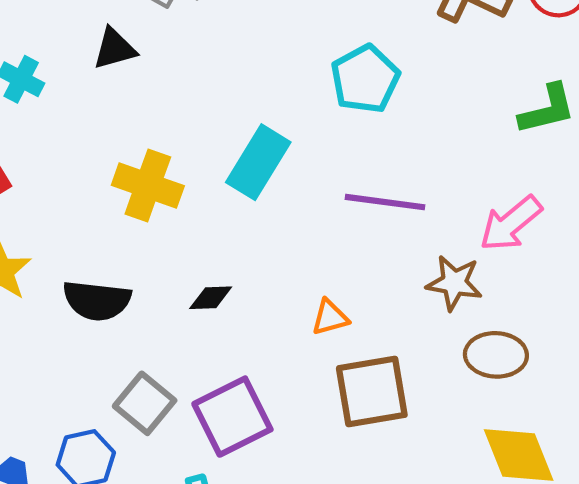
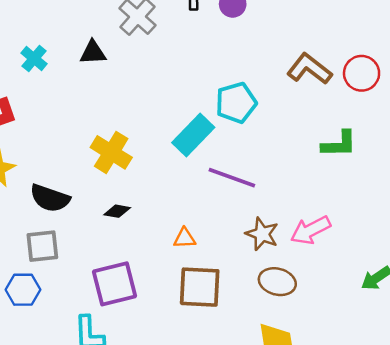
cyan rectangle: (258, 162) -> (193, 135), moved
yellow cross: (148, 186) -> (111, 152), moved
pink arrow: (511, 223) -> (311, 230), moved
gray square: (145, 403) -> (42, 246), moved, turned 32

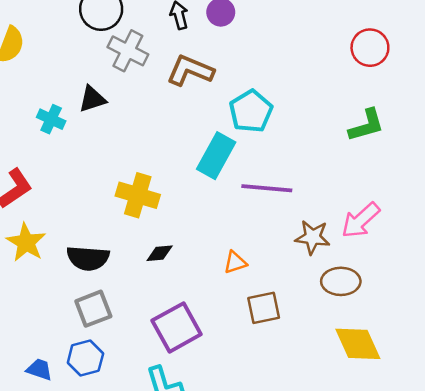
cyan cross: (34, 58) -> (51, 119), moved
brown L-shape: (309, 69) -> (190, 70), moved
brown square: (200, 287) -> (264, 308), size x0.7

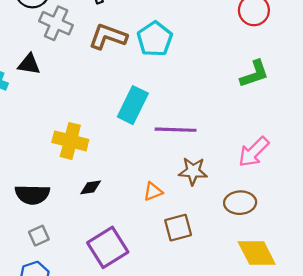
black triangle: (92, 99) -> (29, 64), turned 30
cyan pentagon: (251, 111) -> (155, 39), moved
brown star: (313, 237) -> (193, 171), moved
gray square: (93, 309) -> (39, 236), size x0.7

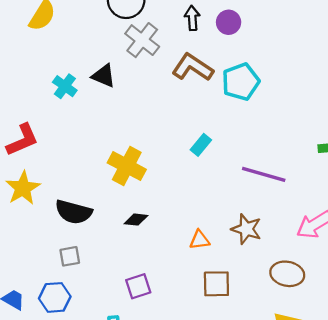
cyan rectangle: (133, 105) -> (201, 145), size x0.6
purple line: (176, 130) -> (264, 174), moved
purple square: (108, 247) -> (138, 286), size x0.6

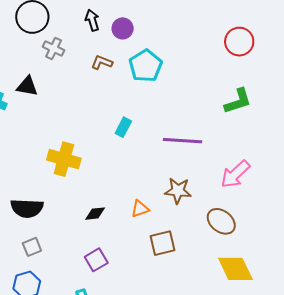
purple circle: (229, 22) -> (123, 28), moved
gray cross: (142, 40) -> (54, 49), size x0.7
brown L-shape: (193, 67) -> (102, 62), size x0.6
black diamond: (136, 220) -> (95, 214), moved
brown ellipse: (287, 274) -> (221, 221), turned 40

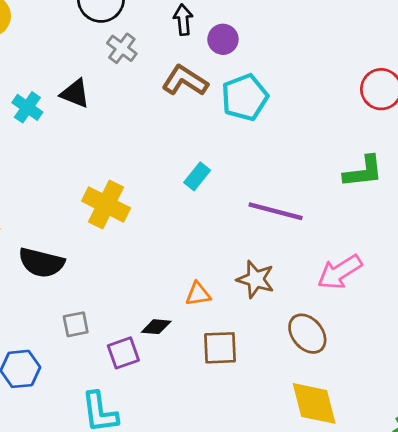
brown L-shape: (102, 62) -> (185, 81), size x1.5
black diamond: (95, 214) -> (156, 327), moved
gray square: (32, 247) -> (76, 324), moved

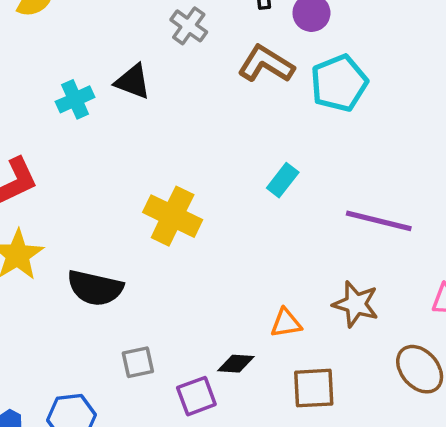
cyan cross: (27, 107) -> (75, 99), turned 32

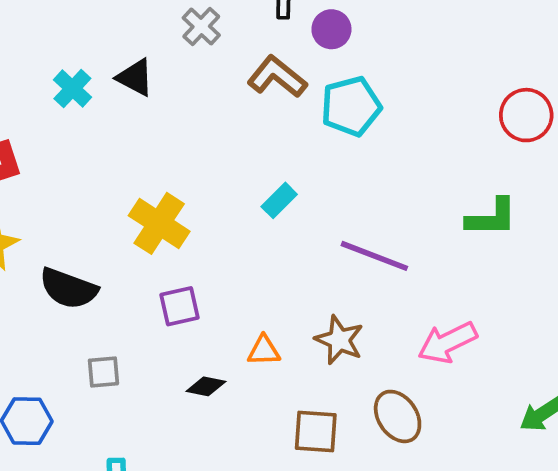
cyan cross: (75, 99) -> (72, 88), turned -30
brown square: (314, 388) -> (316, 432), moved
purple square: (196, 396) -> (180, 306), moved

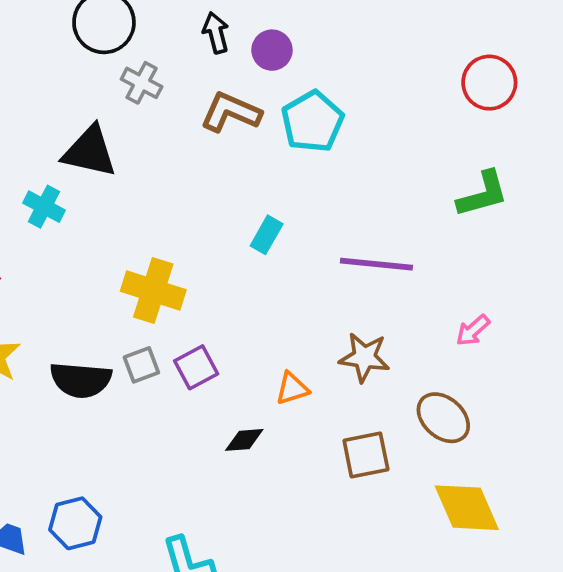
black triangle: (135, 77) -> (90, 152), size x1.4
cyan cross: (72, 88) -> (44, 207), moved
pink arrow: (447, 342) -> (473, 330), size x0.6
gray square: (103, 372) -> (141, 365), moved

